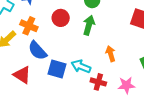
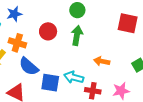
orange arrow: (111, 54) -> (102, 61), turned -56

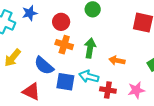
red circle: (48, 31) -> (61, 22), moved
green arrow: (77, 35) -> (90, 48), moved
orange cross: (17, 43) -> (64, 45), moved

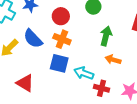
green arrow: (90, 48) -> (106, 36), moved
blue semicircle: (44, 66) -> (33, 39), moved
blue square: (65, 82) -> (59, 63), moved

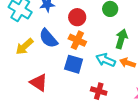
cyan arrow: (84, 73) -> (106, 60), moved
red cross: (101, 88) -> (99, 91), moved

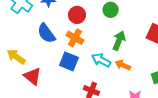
yellow arrow: (24, 47) -> (16, 57), moved, turned 72

